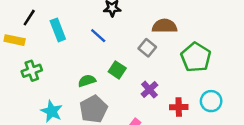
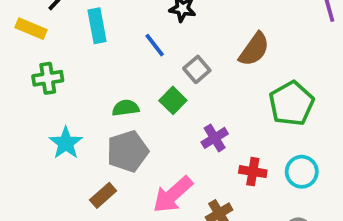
brown semicircle: (165, 26) -> (254, 49), turned 115
gray square: (147, 48) -> (197, 69), moved

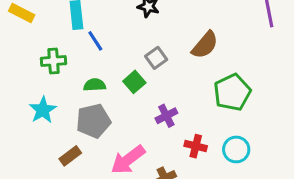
blue line: (155, 45) -> (95, 41), moved
green cross: (48, 78) -> (54, 61), moved

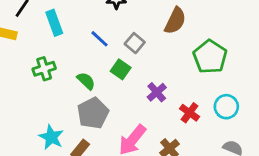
blue line: (95, 41) -> (100, 39), moved
green semicircle: (95, 85) -> (86, 81), turned 60
cyan star: (43, 110) -> (51, 137), moved
red cross: (196, 146) -> (190, 113), turned 36

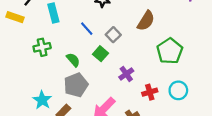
red cross: (190, 113) -> (150, 92), turned 32

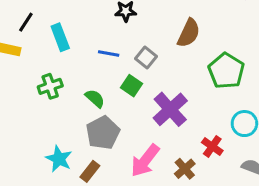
blue line: (87, 29) -> (109, 54), turned -32
purple cross: (126, 74) -> (170, 109), size x1.6
red cross: (150, 92) -> (212, 146), moved, turned -32

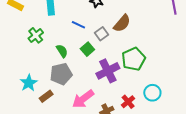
brown semicircle: (189, 33) -> (122, 23), moved
green pentagon: (226, 71) -> (134, 59), moved
green cross: (50, 86) -> (36, 35), turned -35

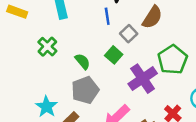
blue line: (78, 25) -> (107, 16), moved, turned 64

